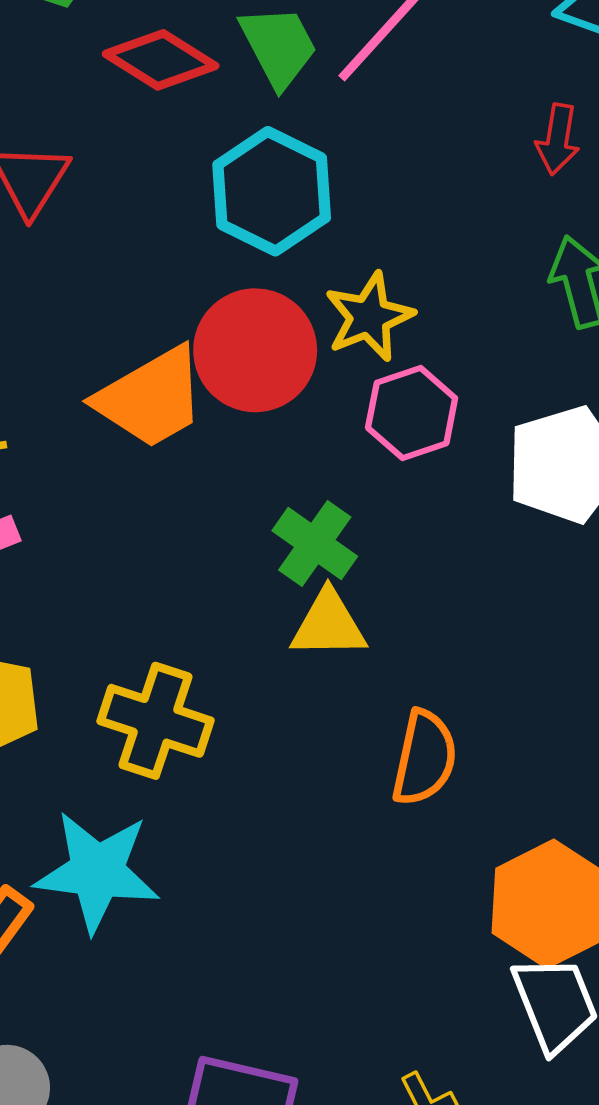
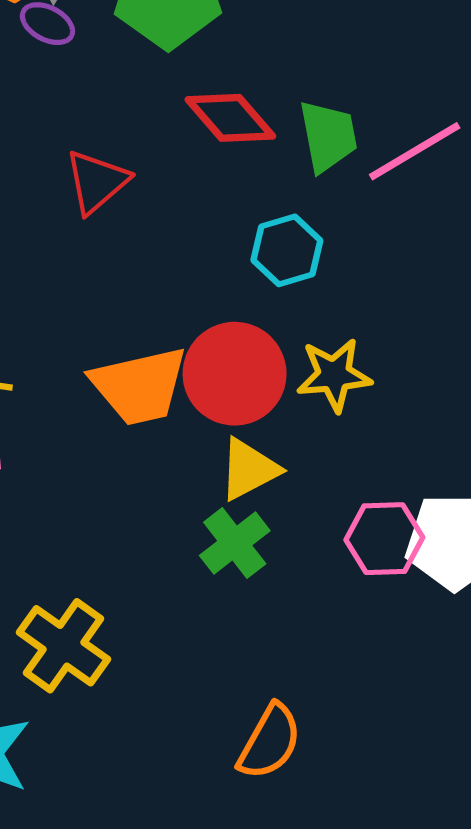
cyan hexagon: (272, 191) -> (287, 250), size x0.7
pink hexagon: (412, 413) -> (384, 539), moved
yellow triangle: (328, 624) -> (249, 469), moved, turned -44

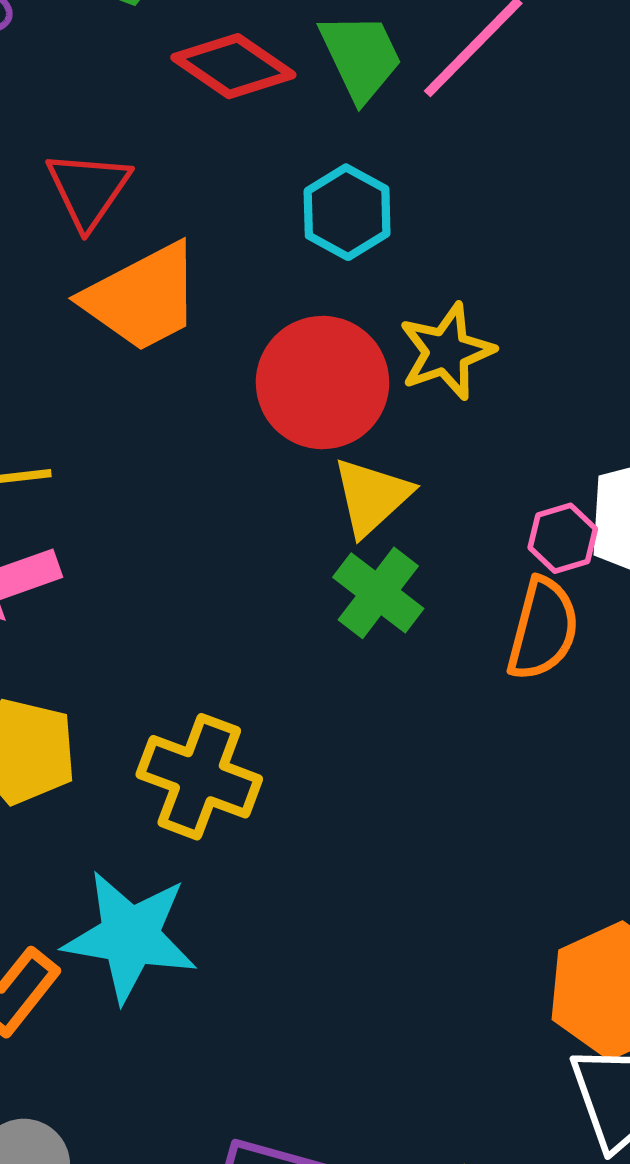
orange trapezoid: (139, 386) -> (142, 297), moved
pink hexagon: (384, 539) -> (563, 538), size x0.7
orange semicircle: (270, 742) -> (543, 629), moved

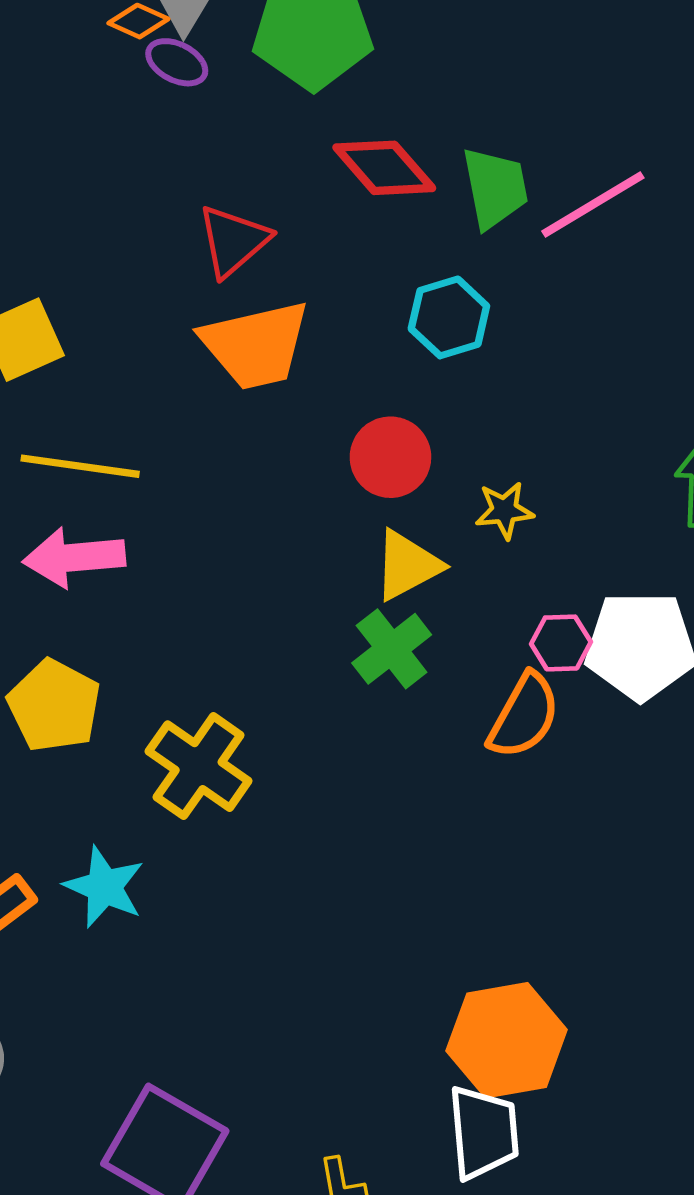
yellow star: (447, 351) -> (504, 510), moved, size x0.7
red circle: (323, 383) -> (390, 457), size x0.7
cyan star: (130, 936) -> (104, 887), size x0.7

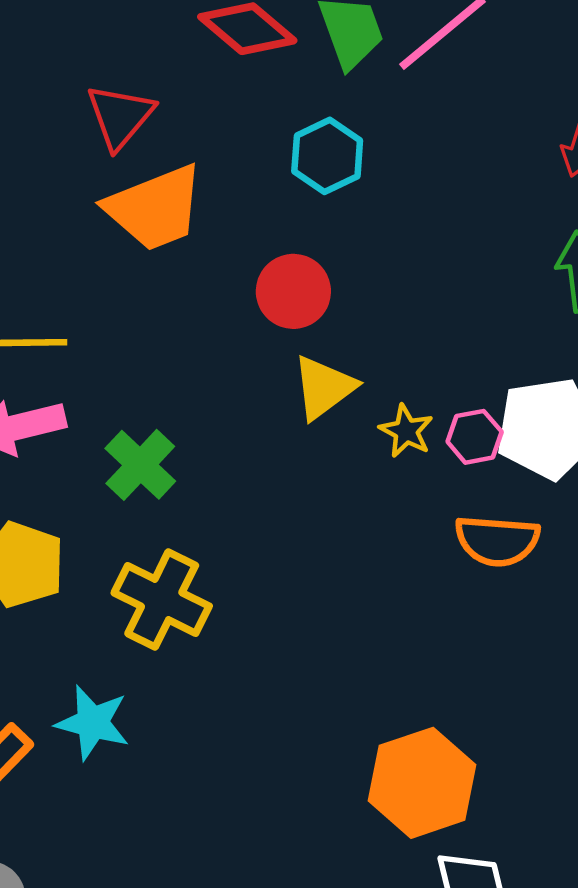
yellow star: (504, 510) -> (406, 431), moved, turned -30
green cross: (392, 649) -> (140, 465), moved
orange semicircle: (524, 716) -> (497, 541), moved, turned 74
orange hexagon: (507, 1040) -> (422, 783), moved

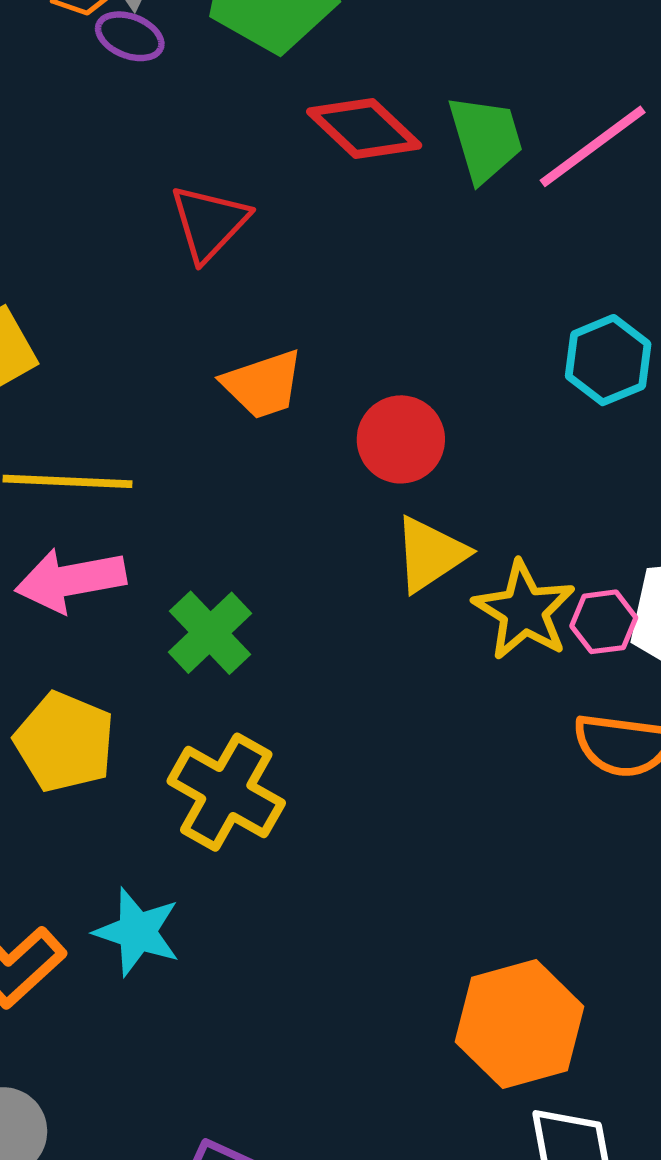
cyan hexagon: (327, 156) -> (608, 360), moved
orange trapezoid: (155, 208) -> (263, 384), moved, size x0.7
yellow star: (406, 431) -> (524, 610), size x1.6

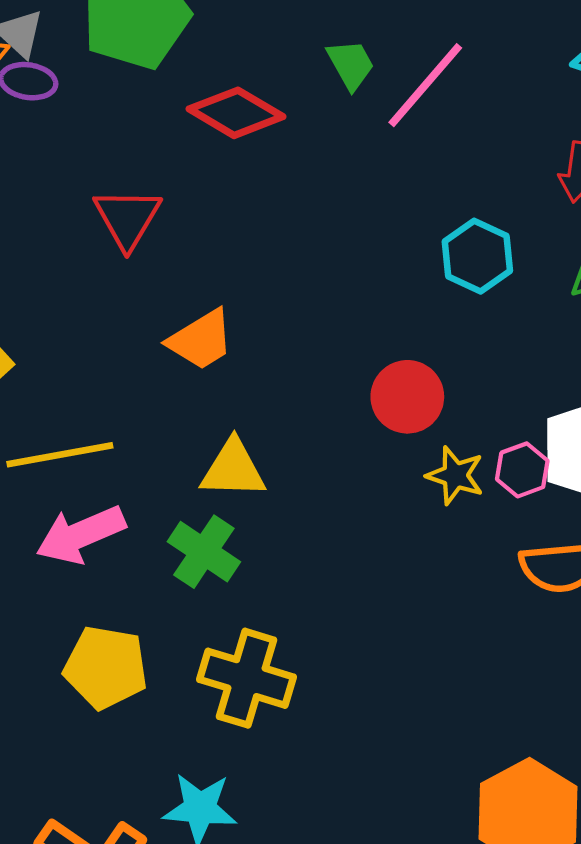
green trapezoid: (485, 138) -> (351, 64), moved, size x0.7
red circle: (401, 439) -> (407, 397), moved
yellow triangle: (430, 554) -> (233, 469), moved, turned 48
yellow star: (524, 610) -> (455, 475), size x0.7

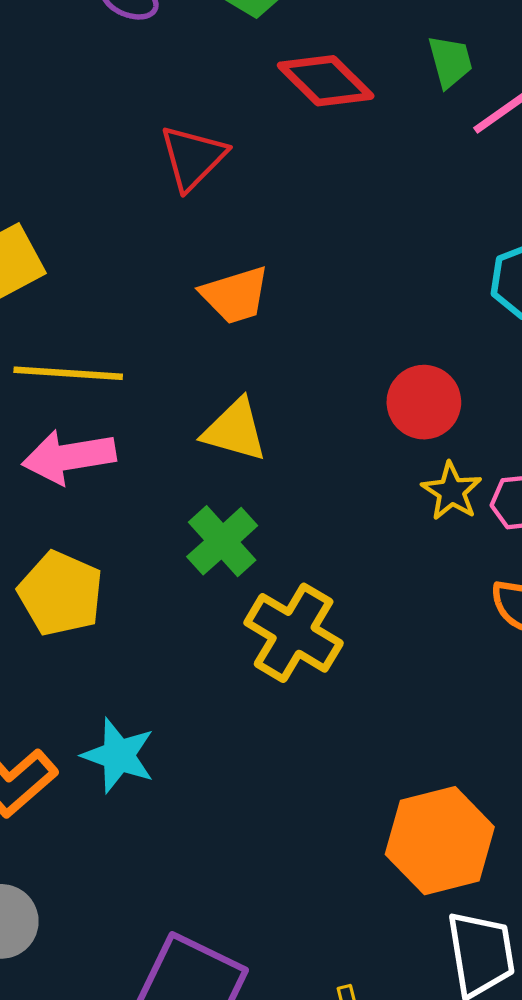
green cross: (204, 552) -> (222, 541), moved
yellow cross: (247, 678) -> (294, 633), moved

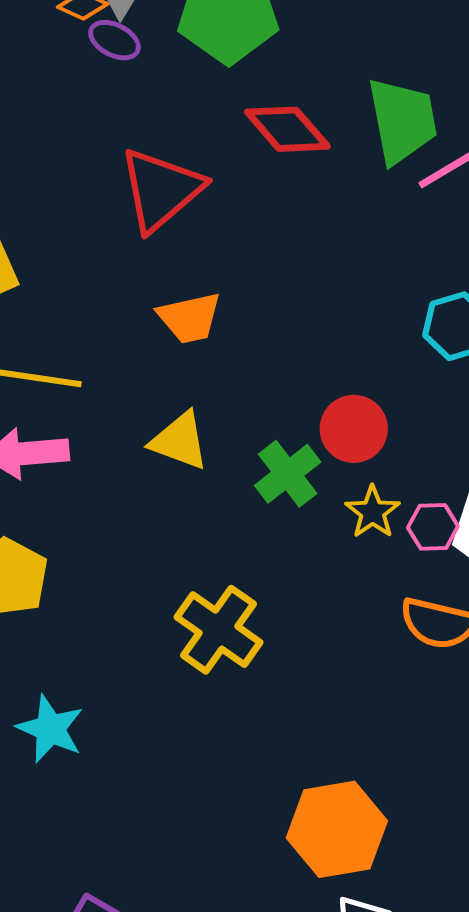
green trapezoid: (450, 62) -> (402, 121), size x1.8
red triangle: (193, 157) -> (161, 190), size x1.4
green cross: (222, 541) -> (288, 474), moved

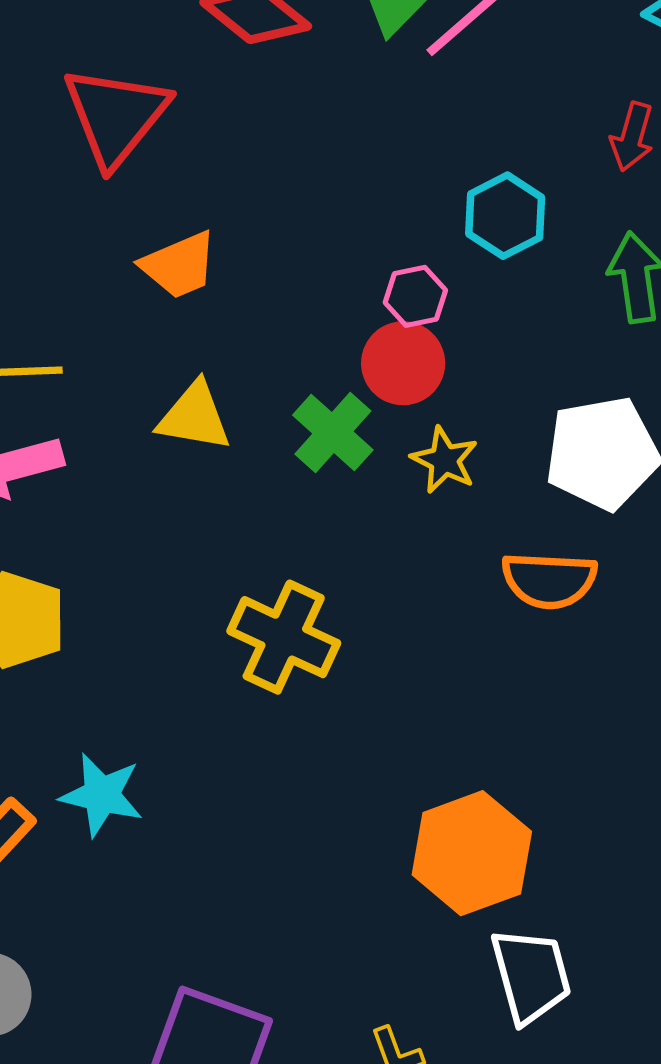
pink hexagon: (433, 527) -> (415, 296), moved

